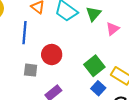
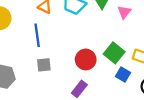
red circle: (52, 55) -> (86, 59), moved
gray square: (31, 70) -> (44, 65), moved

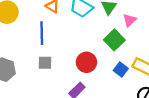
green square: (114, 53) -> (114, 40), moved
blue square: (123, 74) -> (121, 69), moved

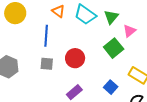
red circle: (86, 62) -> (75, 58), moved
blue square: (121, 69) -> (111, 87), moved

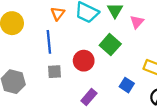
orange triangle: (58, 11) -> (58, 14), turned 40
green square: (114, 48) -> (110, 45), moved

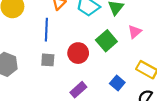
pink triangle: (137, 22) -> (135, 32), moved

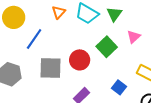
blue line: (46, 30) -> (34, 39), moved, turned 35
gray square: (48, 60) -> (50, 68), size x1.6

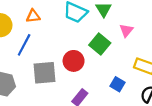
orange triangle: (59, 12) -> (33, 16), moved, turned 48

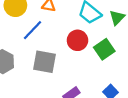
red circle: (74, 61) -> (77, 40), moved

